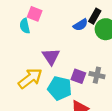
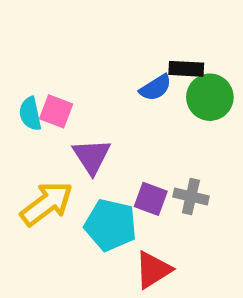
pink square: (35, 14) -> (56, 111), moved
black rectangle: (95, 16) -> (186, 69), turned 64
cyan semicircle: (25, 26) -> (30, 114), moved

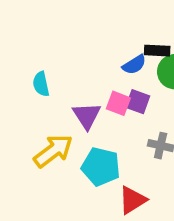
pink square: (56, 111) -> (118, 103), moved
purple square: (151, 199) -> (138, 102), moved

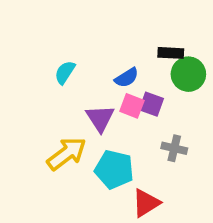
blue semicircle: (134, 65) -> (127, 78), moved
cyan semicircle: (41, 84) -> (65, 72), moved, turned 45

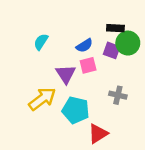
purple square: (151, 104) -> (112, 50), moved
pink square: (132, 106) -> (88, 65), turned -35

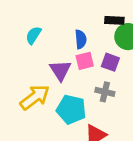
blue semicircle: (84, 46) -> (81, 39), turned -63
purple square: (112, 50) -> (110, 62), moved
gray cross: (118, 95) -> (105, 92), moved

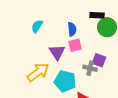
purple square: (110, 62) -> (99, 60), moved

